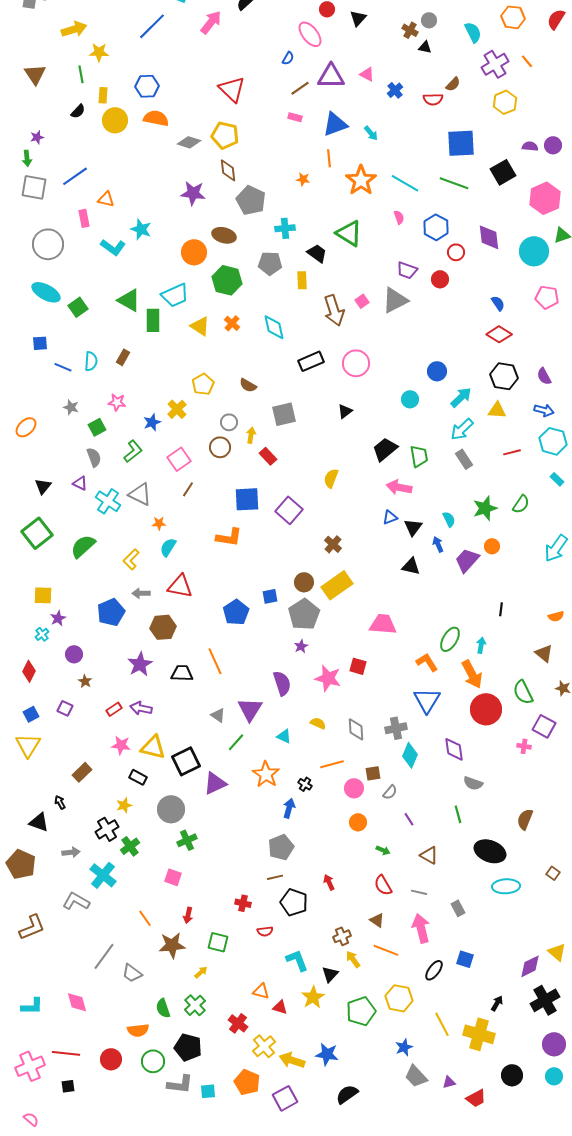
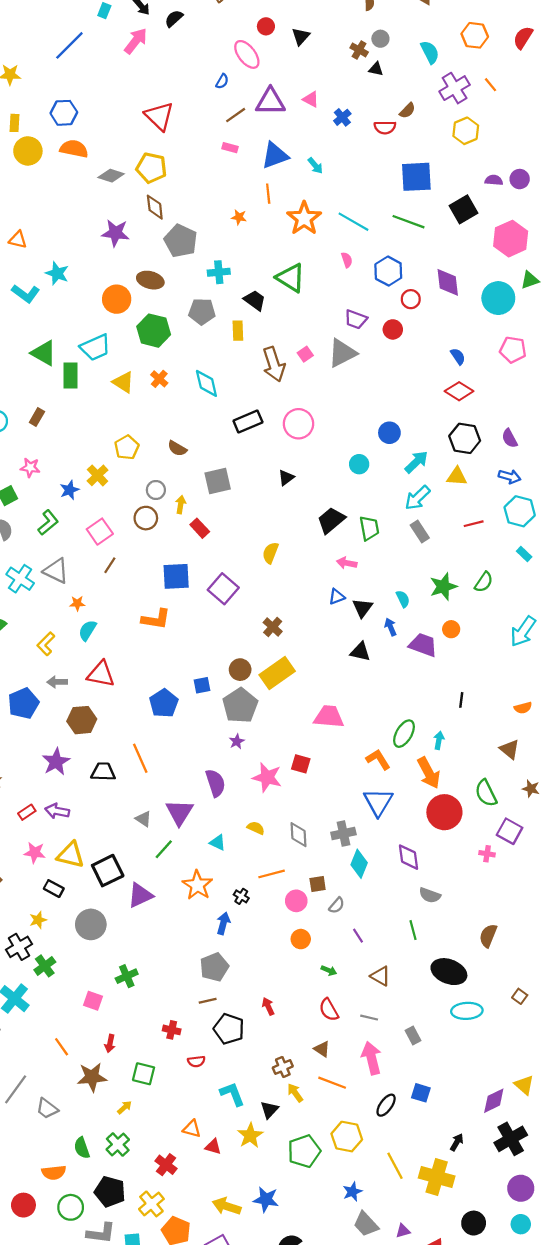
pink arrow: (399, 487) -> (347, 563), size x0.7
purple trapezoid: (467, 560) -> (423, 645), turned 68
green cross: (187, 840) -> (127, 976), moved
yellow cross: (264, 1046) -> (151, 1204), moved

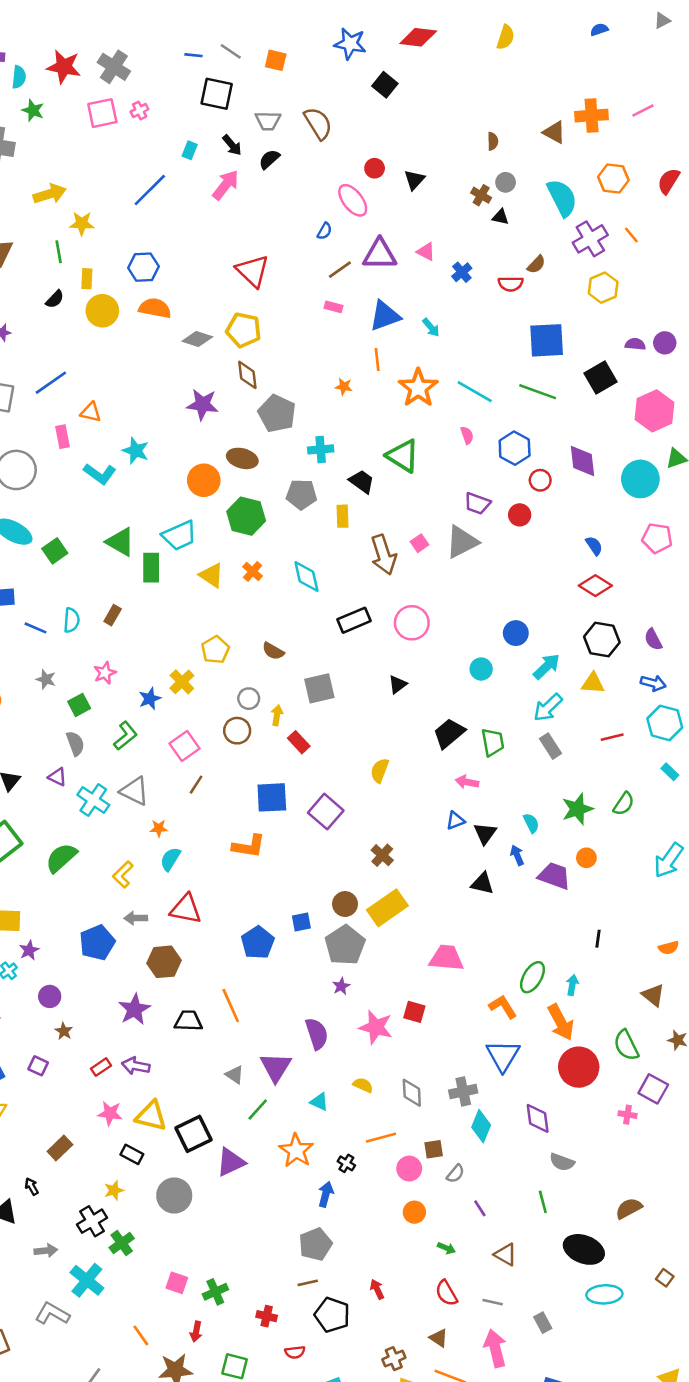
cyan semicircle: (430, 52) -> (562, 198), size x1.4
pink star: (30, 468) -> (105, 673), turned -30
brown semicircle: (488, 936) -> (629, 1208), turned 40
green cross: (127, 976) -> (215, 1292), moved

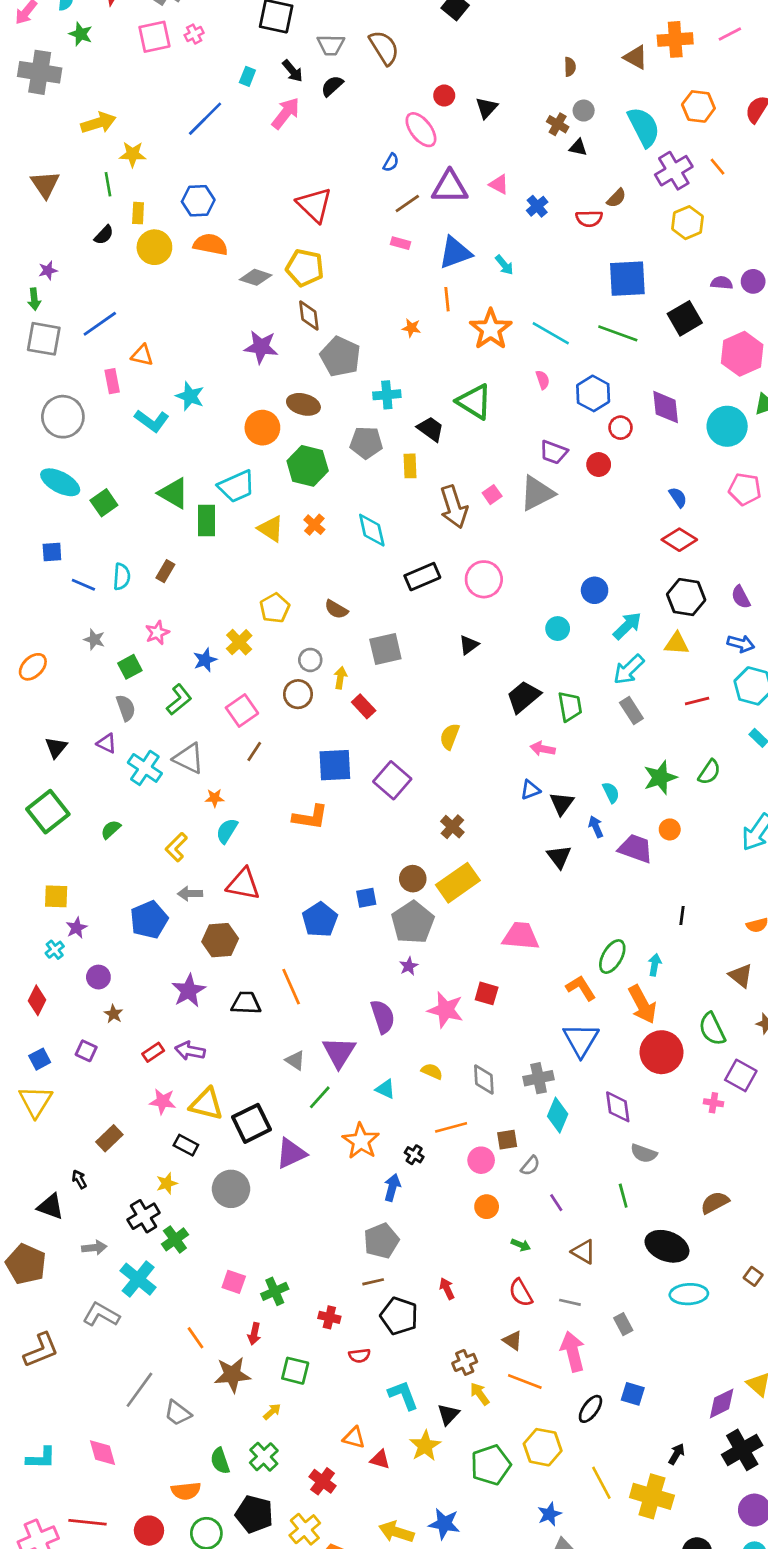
green semicircle: (61, 858) -> (111, 829), size x0.6
black triangle: (482, 883) -> (559, 857), turned 40

